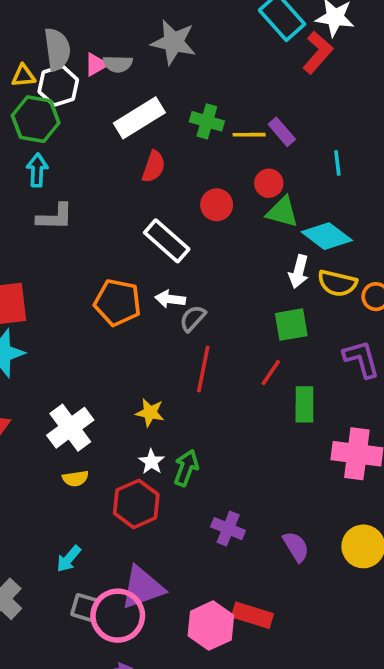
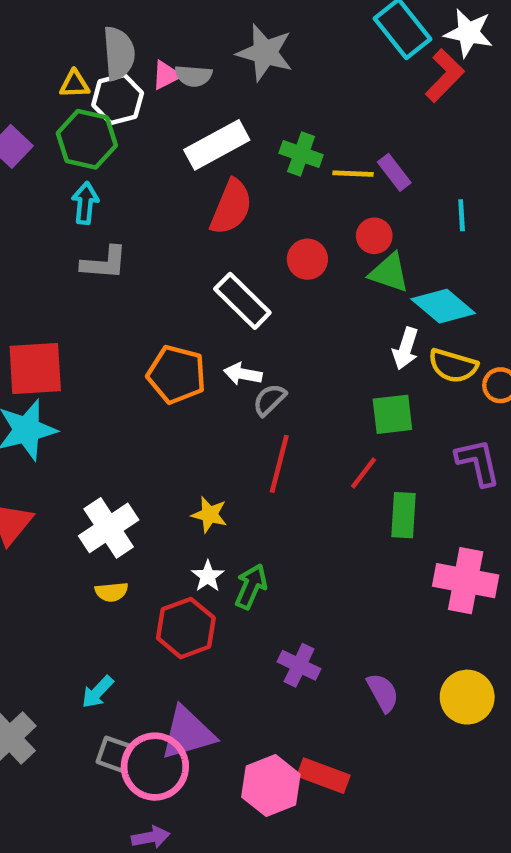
red semicircle: (154, 167) -> (231, 207), size x1.4

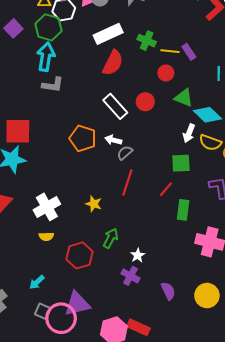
cyan arrow: (85, 203) -> (46, 57), size x1.5
red circle: (374, 236) -> (166, 73), moved
red circle: (307, 259) -> (145, 102), moved
white star: (208, 576) -> (138, 255), moved

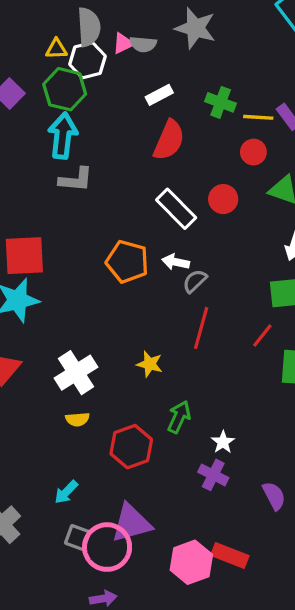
white rectangle: (108, 34) -> (159, 95), size x0.6

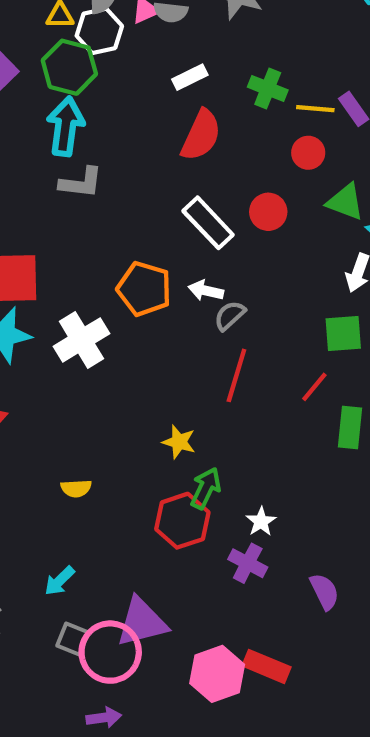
yellow star: (150, 364) -> (179, 442), moved
white cross: (76, 373) -> (81, 340), moved
red hexagon: (131, 447) -> (182, 521), moved

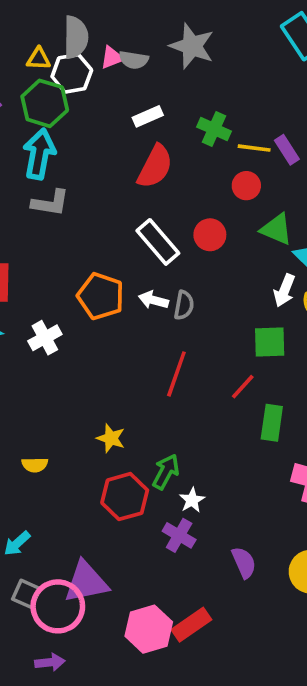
gray semicircle: (230, 316) -> (184, 305), moved, turned 140
white cross: (81, 340) -> (45, 338), size x0.7
yellow star: (179, 442) -> (111, 438), moved
green arrow: (206, 488) -> (166, 472), moved
red rectangle: (266, 666) -> (191, 625), turned -60

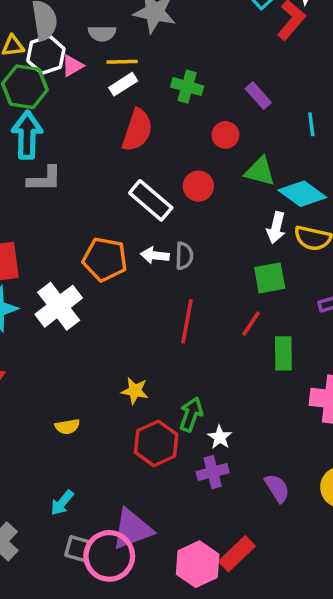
pink triangle: (112, 58) -> (72, 66), moved
yellow line: (254, 148) -> (122, 62), moved
white cross: (45, 338) -> (59, 306), size x1.5
purple cross: (179, 535) -> (213, 472), turned -36

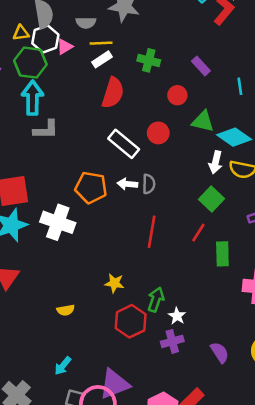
green square: (270, 278) -> (211, 199), turned -35
white cross: (59, 306) -> (58, 222), turned -32

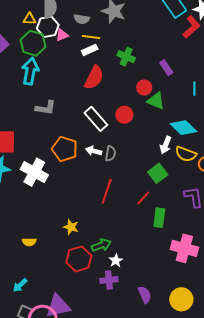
green triangle: (203, 121) -> (156, 101), moved
gray L-shape: (46, 130) -> (46, 108), moved
green arrow: (156, 300) -> (101, 245), turned 42

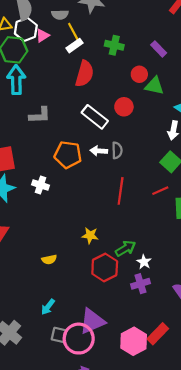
yellow line: (91, 37) -> (73, 32), turned 66
white cross: (34, 172) -> (40, 185), size x0.6
red line: (143, 198) -> (160, 191), turned 35

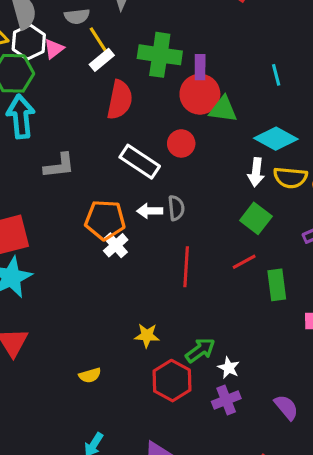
green cross: (114, 45) -> (160, 55), size x1.5
purple rectangle: (159, 49) -> (200, 67), moved, turned 49
red circle: (139, 74) -> (200, 94), size x1.6
white cross: (40, 185) -> (116, 245), moved, turned 35

